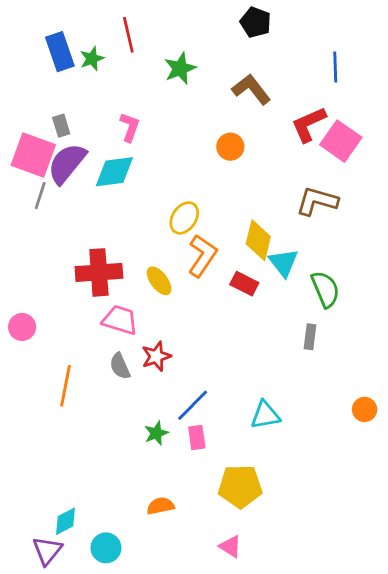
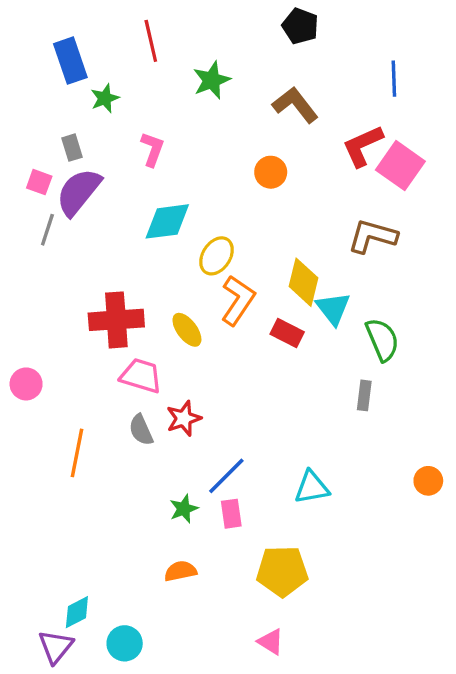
green star: (92, 59) -> (105, 98), moved
pink square: (33, 155) -> (39, 182), size x0.5
cyan diamond: (114, 172) -> (167, 221), moved
orange semicircle: (160, 506) -> (180, 571), moved

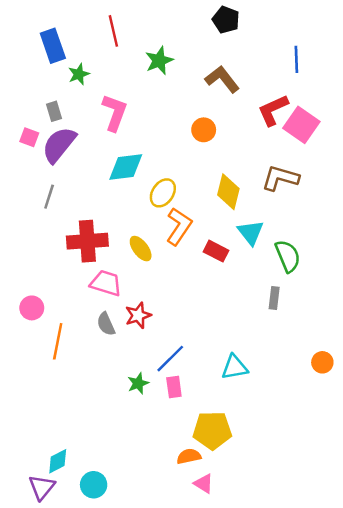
pink L-shape: (152, 149) -> (115, 113), size x1.4
gray line: (47, 230) -> (49, 197), moved
yellow diamond: (304, 282) -> (228, 192), moved
pink circle: (26, 384) -> (32, 308), moved
orange semicircle: (180, 571) -> (189, 456), moved

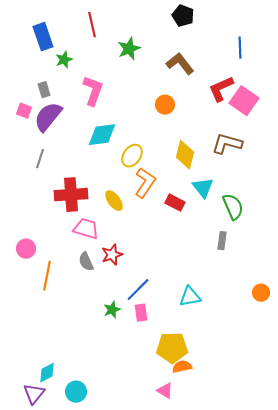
orange semicircle: (189, 456) -> (182, 367), moved

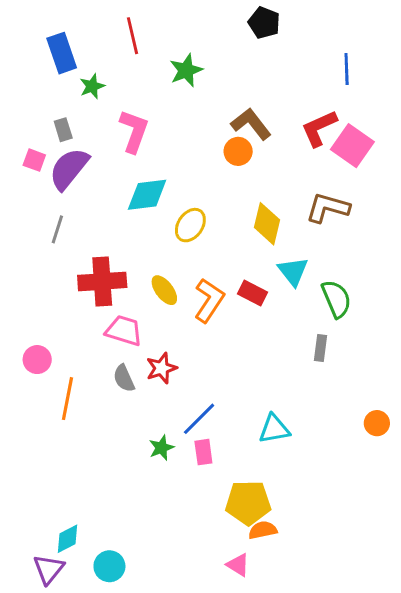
brown L-shape: (180, 64) -> (251, 124), moved
orange L-shape: (145, 183) -> (209, 300), moved

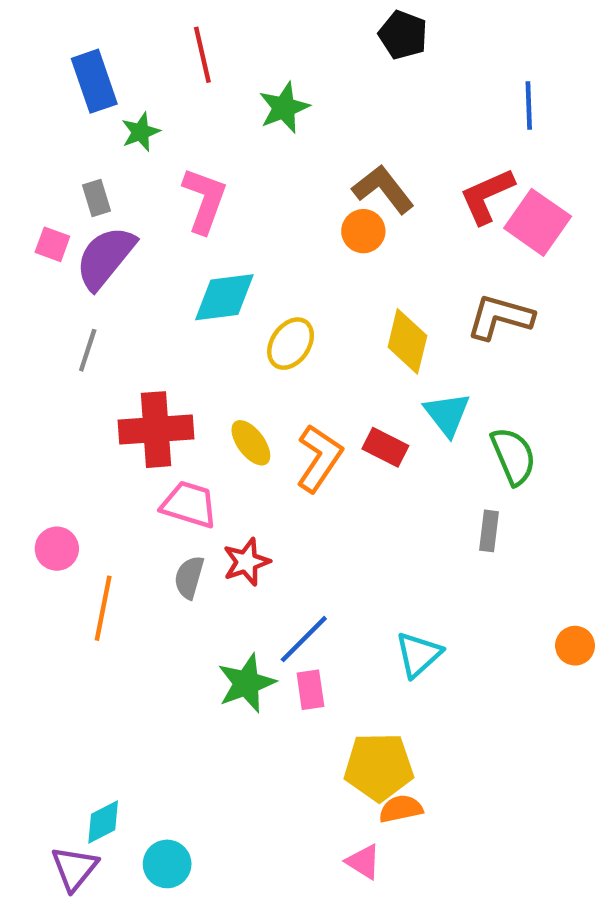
gray semicircle: (124, 378) -> (189, 577), turned 40
cyan triangle: (274, 429) -> (418, 654), turned -32
green star: (161, 448) -> (246, 683), size x1.5

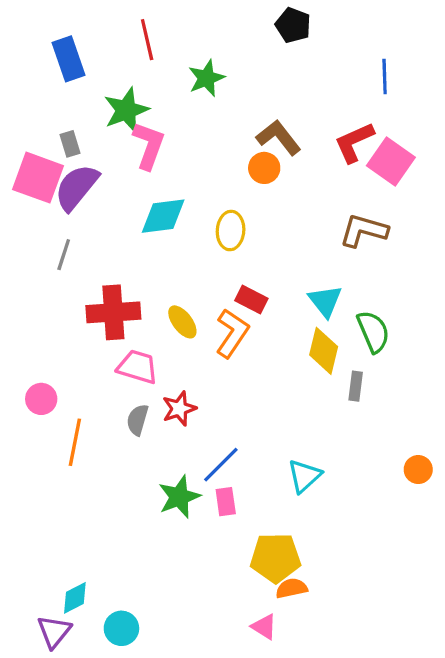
green star: (141, 132) -> (126, 110), moved, size x1.6
pink square: (52, 244) -> (38, 178), size x2.0
yellow diamond: (407, 341) -> (324, 351), moved
yellow ellipse: (291, 344) -> (231, 231), moved, turned -30
red rectangle: (385, 447) -> (251, 299), moved

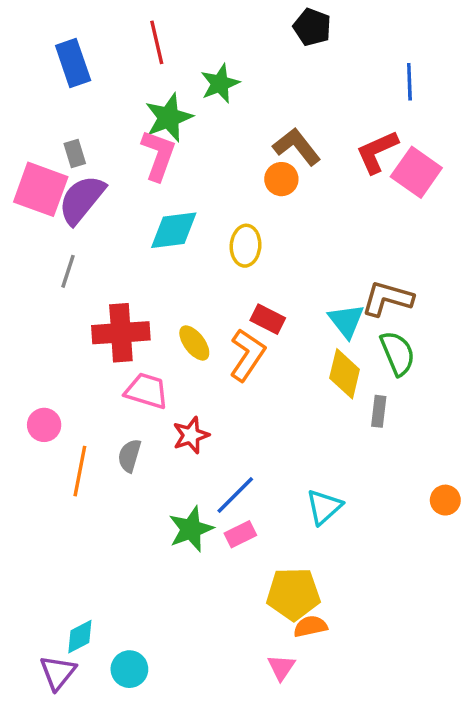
green star: (126, 110) -> (169, 118), moved
brown L-shape: (364, 231) -> (387, 299), moved
gray semicircle: (137, 420) -> (129, 456), moved
pink rectangle: (226, 502) -> (240, 534), turned 72
pink triangle: (264, 627) -> (281, 667), turned 32

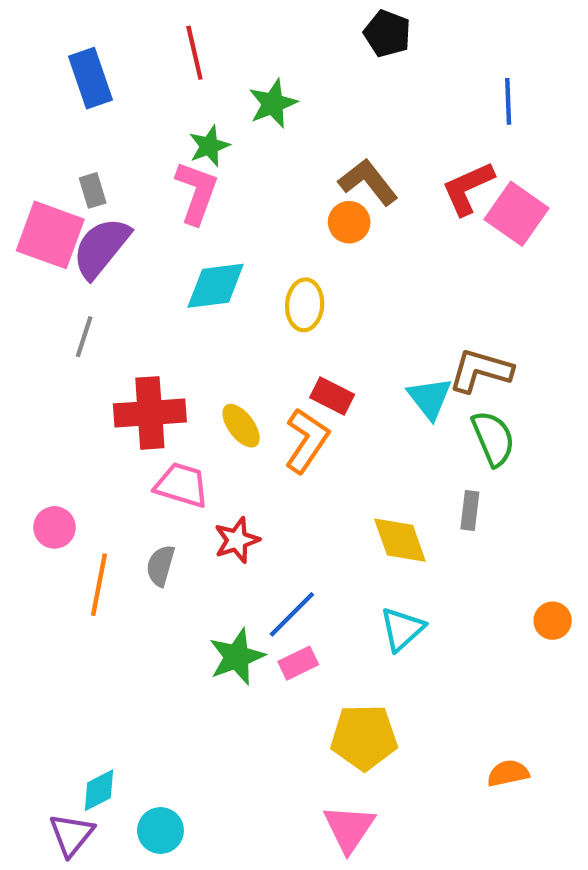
green star: (169, 118) -> (209, 146), size x0.7
yellow diamond: (345, 374) -> (400, 540), moved, turned -33
orange semicircle: (310, 626) -> (508, 773), moved
pink triangle: (281, 667) -> (349, 828), size x1.5

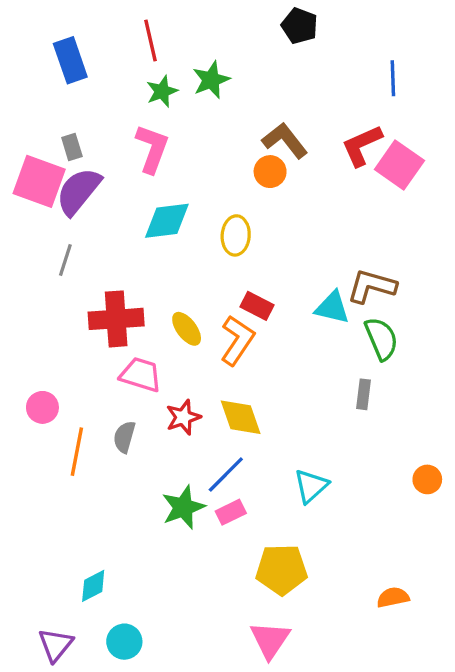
green star: (209, 146) -> (162, 91), moved
cyan triangle: (430, 398) -> (332, 308), turned -39
yellow diamond: (400, 540) -> (241, 417), moved
cyan diamond: (99, 790) -> (93, 586), moved

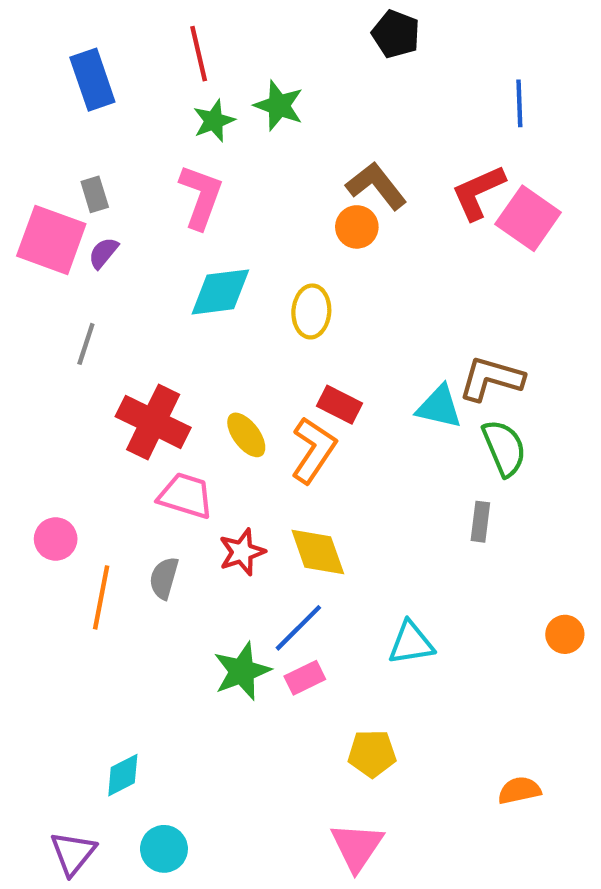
green star: (211, 80) -> (279, 106), turned -30
purple semicircle: (78, 191) -> (103, 253), size x0.5
red cross: (116, 319) -> (153, 422), turned 30
cyan triangle: (311, 486) -> (411, 643), turned 33
yellow pentagon: (282, 570) -> (372, 754), size x0.7

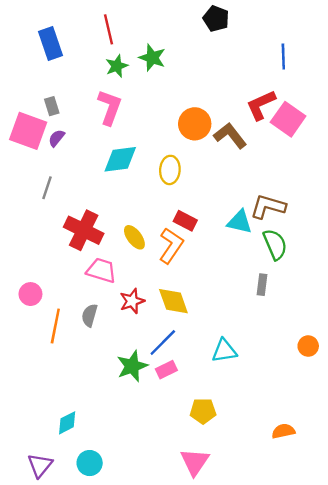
brown L-shape: (376, 186) -> (230, 136), moved
orange circle: (357, 227) -> (195, 124), size x1.4

